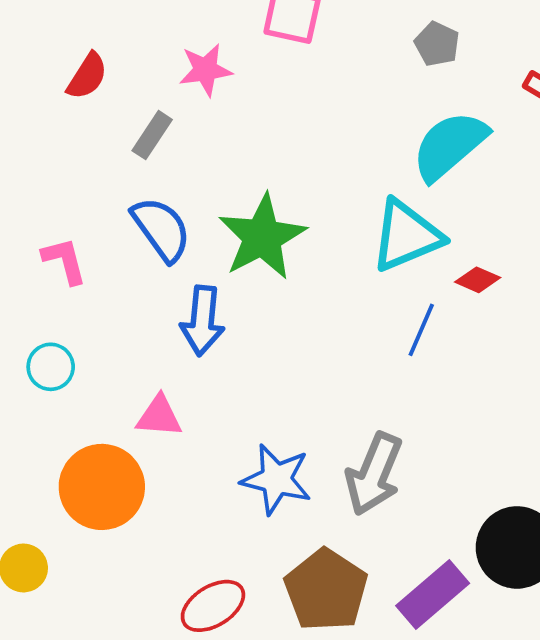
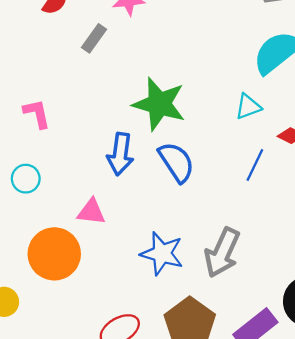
blue semicircle: (161, 229) -> (176, 162), moved
cyan triangle: (406, 236) -> (248, 107), size x0.6
green star: (262, 237) -> (159, 104), turned -30

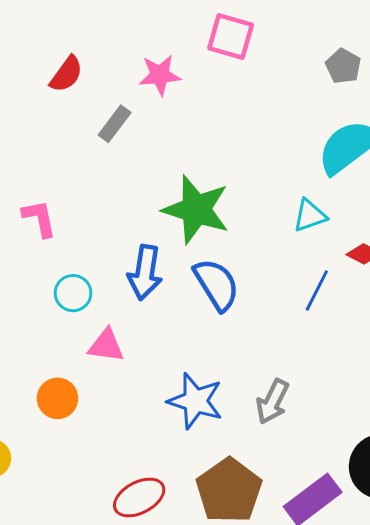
cyan circle: (26, 179) -> (73, 293), moved
gray arrow: (222, 253) -> (272, 402), size x0.7
orange circle: (54, 254) -> (58, 398), size x0.6

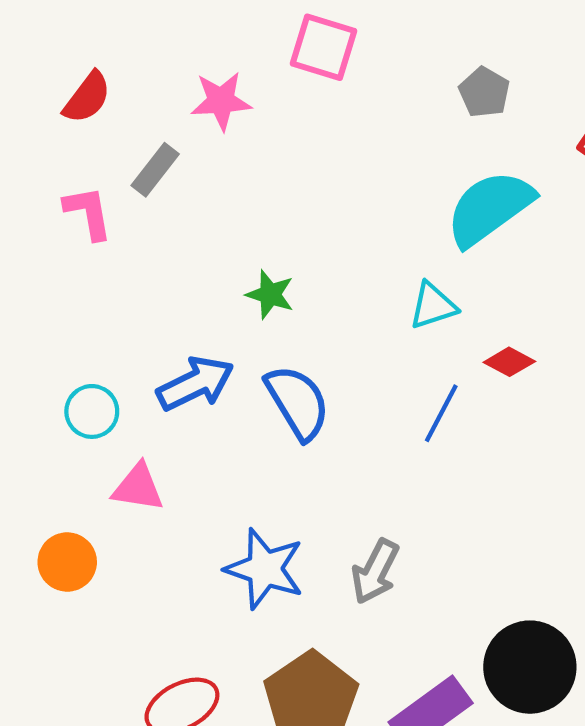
green star: (196, 210) -> (270, 294), size x0.5
pink L-shape: (39, 218) -> (88, 213), moved
blue arrow: (145, 272) -> (195, 384), turned -126

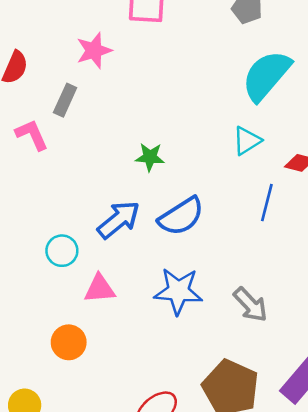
blue semicircle: (298, 402) -> (181, 216), turned 102
blue star: (265, 569) -> (178, 291), moved
gray arrow: (375, 572) -> (250, 305), turned -57

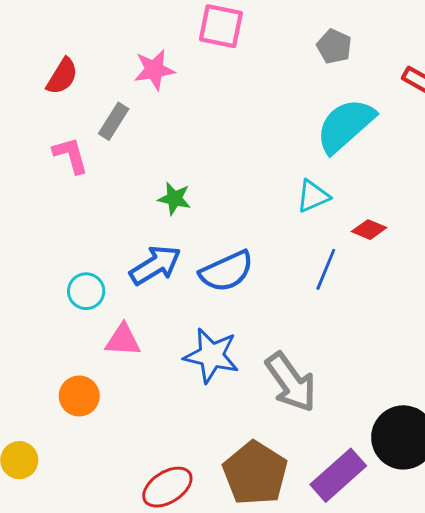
green star: (150, 157) -> (174, 199), moved
gray arrow: (250, 305) -> (291, 382), size x1.4

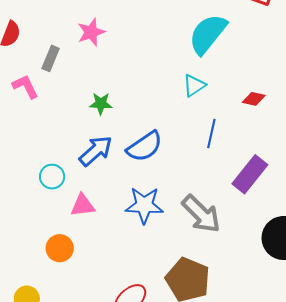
pink star: (154, 70) -> (91, 32), moved
red diamond: (369, 230) -> (254, 99), moved
purple rectangle: (338, 475) -> (250, 174), moved

